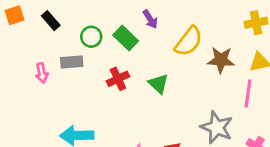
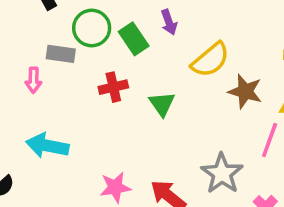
green circle: (91, 37) -> (92, 28), size x1.4
pink arrow: (42, 73) -> (33, 80), moved

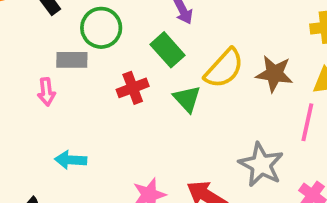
green rectangle: (134, 39) -> (167, 50), moved
yellow semicircle: (210, 60) -> (224, 68), moved
cyan arrow: (47, 146) -> (71, 160), size x0.7

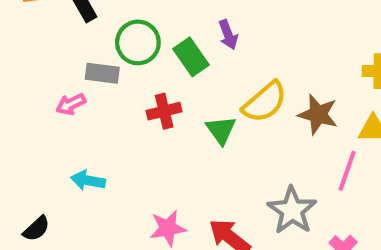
green rectangle: (167, 50) -> (191, 57), moved
pink arrow: (46, 92) -> (71, 104), turned 64

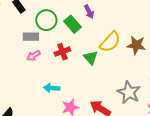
pink arrow: (71, 104) -> (34, 56), moved
cyan arrow: (88, 180) -> (52, 88), moved

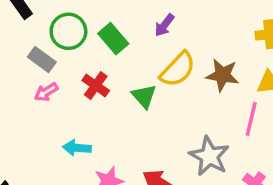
purple arrow: (89, 12) -> (164, 25), moved, turned 64
gray rectangle: (31, 37) -> (42, 60), turned 35
red cross: (62, 52) -> (96, 85), turned -35

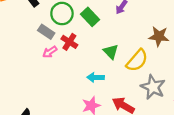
yellow semicircle: (178, 69) -> (137, 60), moved
red cross: (96, 85) -> (69, 42), moved
cyan arrow: (77, 148) -> (96, 77), moved

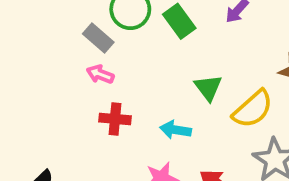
red cross: (69, 42) -> (115, 119), moved, turned -35
pink arrow: (50, 52) -> (100, 74), turned 48

